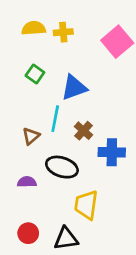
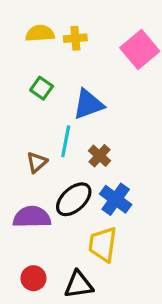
blue cross: (112, 152) -> (116, 199), moved, turned 35
black ellipse: (62, 167) -> (74, 199), turned -60
purple semicircle: (27, 182) -> (32, 217), size x1.6

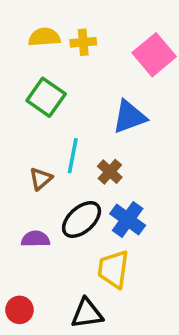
green square: (42, 88) -> (46, 97), size x1.5
blue triangle: (88, 104) -> (129, 117), moved
purple semicircle: (32, 217) -> (35, 239), size x0.7
red circle: (33, 278) -> (19, 310), moved

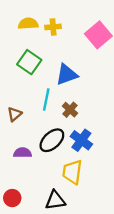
blue triangle: (129, 117) -> (67, 75), moved
brown triangle: (41, 179) -> (15, 114), moved

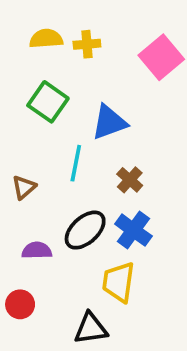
brown cross: (70, 110) -> (130, 180), moved
red circle: (12, 198) -> (20, 304), moved

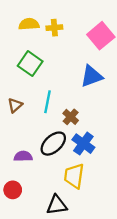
blue triangle: (109, 122) -> (92, 76), moved
brown cross: (130, 180) -> (71, 117), moved
brown triangle: (24, 187) -> (15, 105), moved

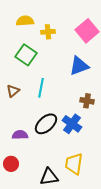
yellow cross: (54, 28) -> (48, 32), moved
brown cross: (71, 117) -> (87, 101), moved, turned -32
yellow trapezoid: (74, 176) -> (74, 164), moved

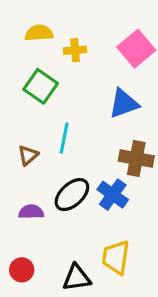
brown triangle: (13, 91) -> (28, 155), moved
brown cross: (87, 101) -> (136, 158), size x1.5
red circle: (11, 164) -> (22, 270), moved

